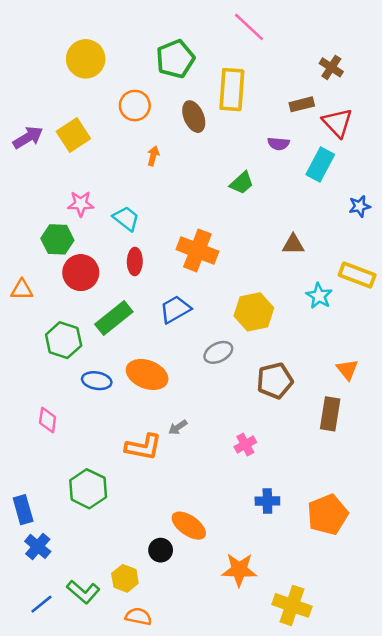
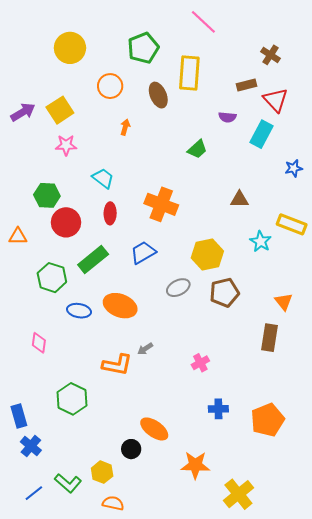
pink star: (81, 204) -> (66, 145), moved
brown pentagon: (275, 381) -> (224, 293), moved
yellow cross: (292, 605) -> (238, 494), turned 32

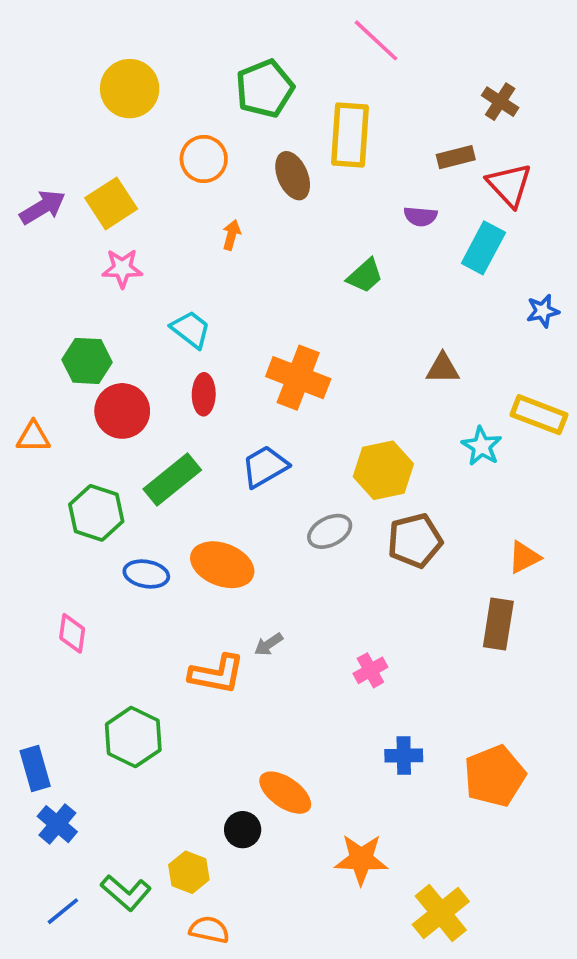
orange triangle: (284, 302) -> (524, 557), turned 42

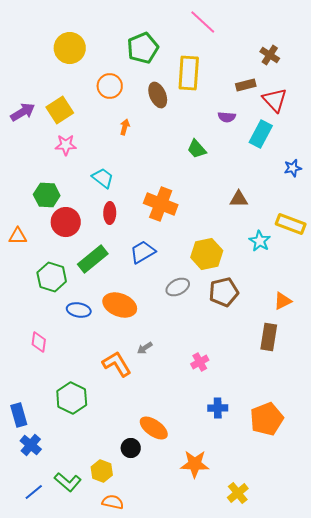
green trapezoid: (365, 276) -> (197, 149), turned 90
orange L-shape: (217, 674) -> (117, 364), turned -132
yellow cross: (441, 913) -> (238, 493), size x0.7

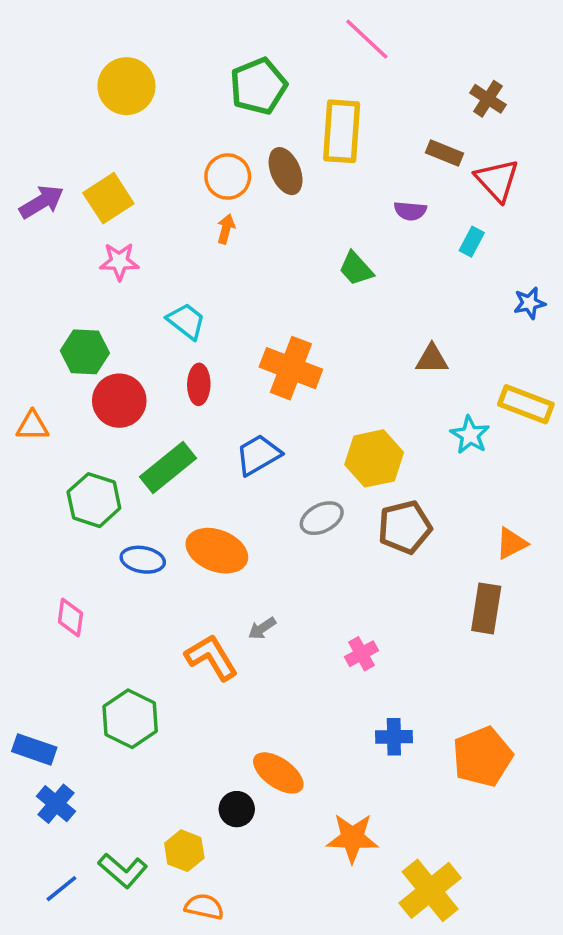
brown rectangle: (246, 85) -> (445, 153), turned 36
orange circle: (110, 86) -> (228, 177), moved
cyan rectangle: (261, 134) -> (472, 242), size x0.6
blue rectangle: (19, 415) -> (34, 749), turned -55
yellow cross: (238, 493) -> (430, 890), size x1.6

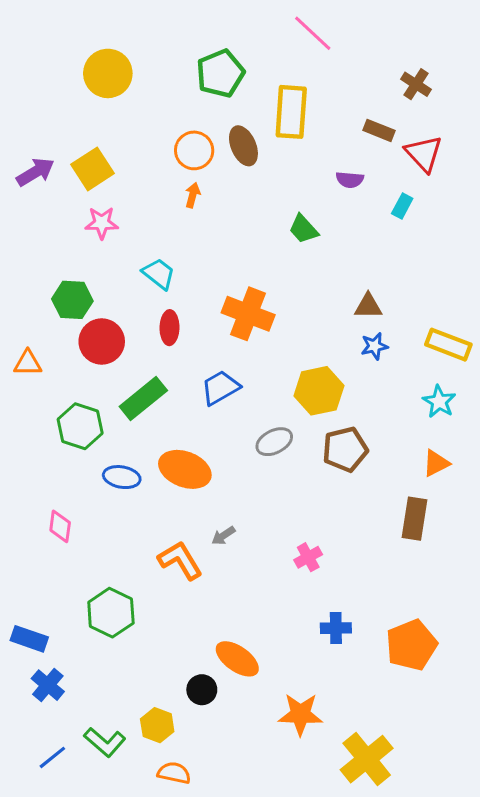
blue star: (530, 303) -> (374, 346), moved
cyan star: (470, 435) -> (439, 402), moved

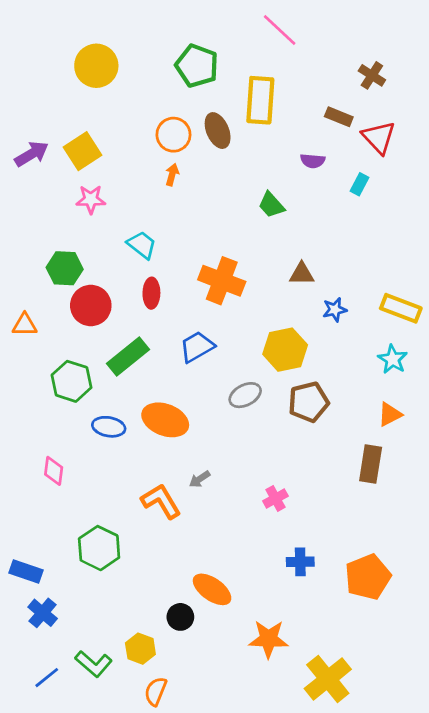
green pentagon: (220, 73) -> (197, 66), turned -30
brown triangle: (368, 306) -> (302, 274), moved
orange semicircle: (174, 773) -> (156, 691), turned -80

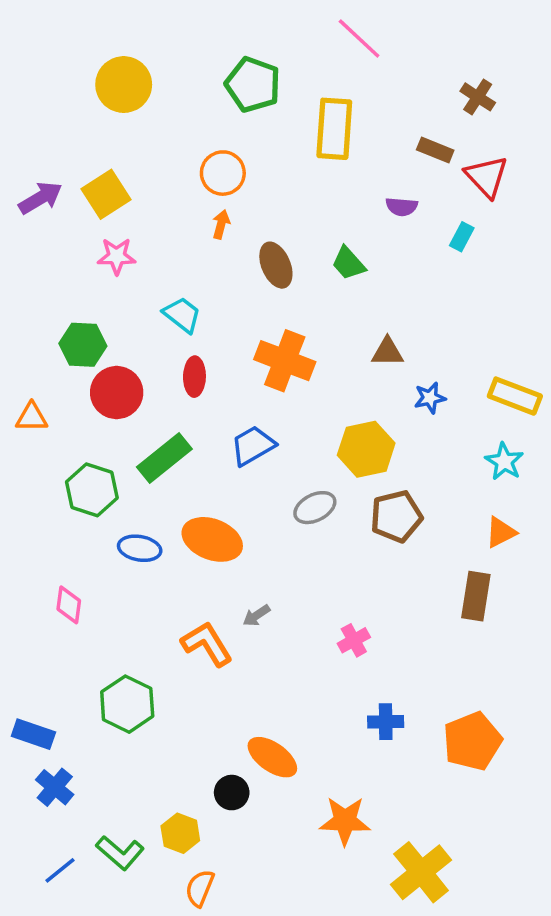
brown ellipse: (218, 131) -> (276, 265), moved

